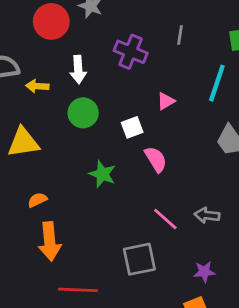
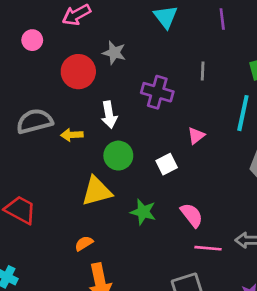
yellow triangle: (23, 142) -> (97, 191), moved
pink semicircle: (156, 159) -> (192, 215), moved
pink line: (165, 219) -> (208, 248), turned -30

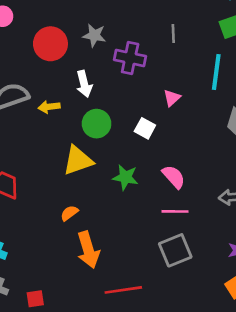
gray star: (114, 53) -> (94, 35), moved
white square: (167, 164) -> (145, 128), turned -30
pink line: (208, 248) -> (175, 211), moved

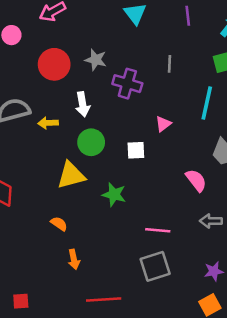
white square: (145, 128) -> (136, 150), turned -36
pink semicircle: (174, 177) -> (196, 180), moved
orange semicircle: (69, 213) -> (59, 224), turned 66
orange arrow: (88, 250) -> (74, 259), size x0.6

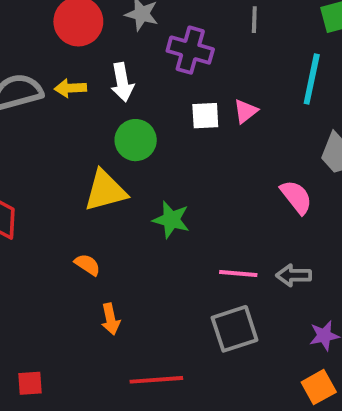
yellow arrow: (48, 123) -> (70, 88), moved
white square: (136, 150) -> (205, 116), moved
gray arrow: (211, 221) -> (294, 275), moved

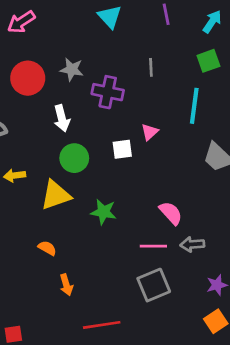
yellow arrow: (70, 88) -> (15, 175), moved
white square: (205, 116) -> (122, 149), moved
pink semicircle: (296, 197) -> (171, 213), moved

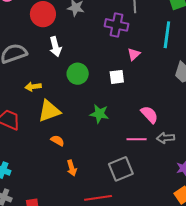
purple cross: (108, 92) -> (117, 25), moved
white arrow: (62, 118) -> (55, 47), moved
white square: (122, 149) -> (117, 77), moved
yellow triangle: (56, 195) -> (49, 111), moved
gray square: (154, 285) -> (121, 169), moved

